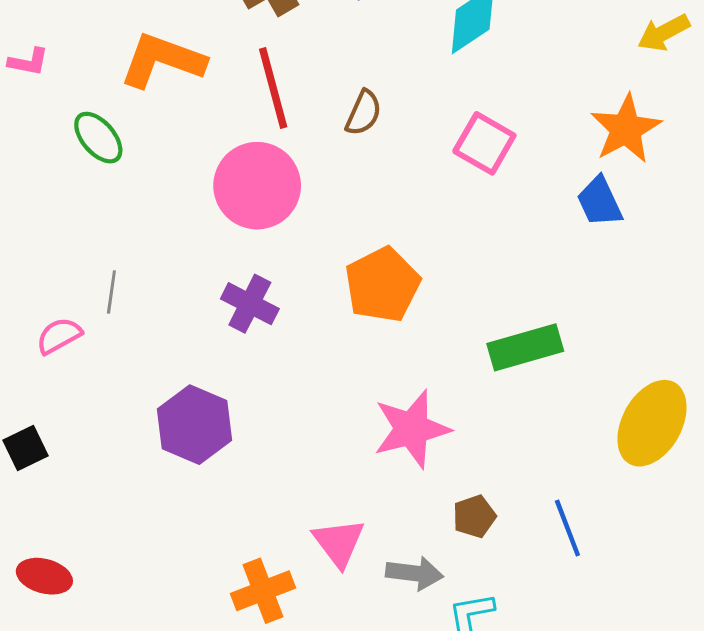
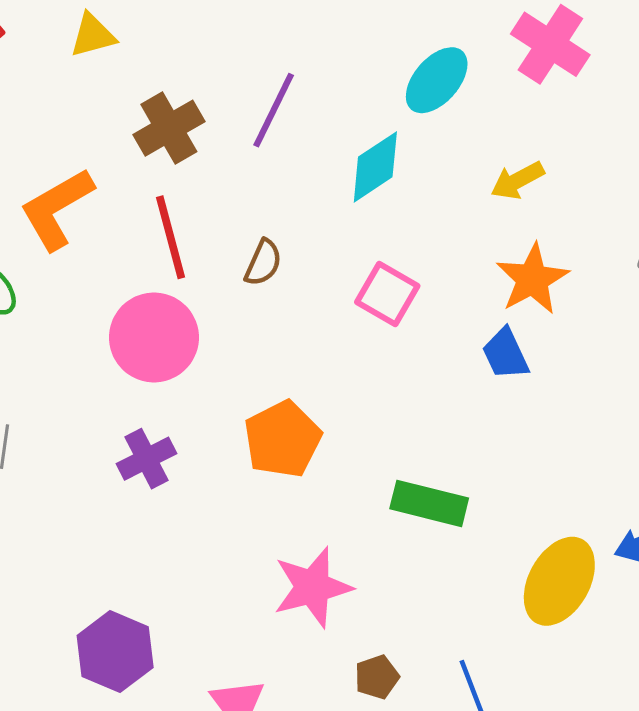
yellow arrow: (664, 33) -> (517, 180), moved
orange L-shape: (162, 60) -> (57, 209), turned -50
purple cross: (250, 304) -> (146, 459), turned 36
green rectangle: (525, 347) -> (429, 503), turned 30
purple hexagon: (194, 425) -> (115, 652), moved

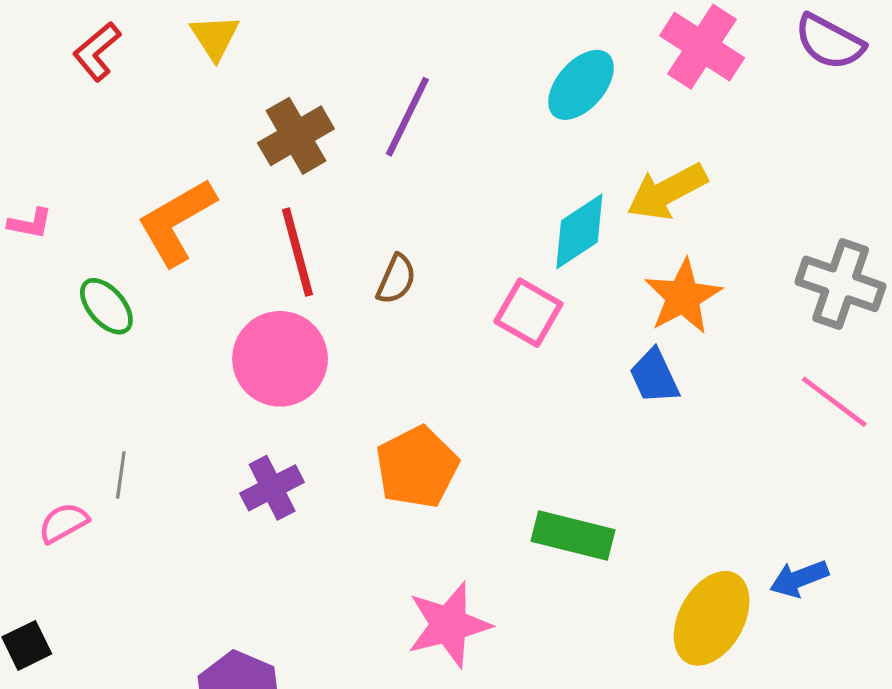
yellow triangle: (93, 35) -> (215, 37), turned -48
cyan diamond: (375, 167) -> (579, 231), moved
yellow arrow: (517, 180) -> (667, 192), size x1.4

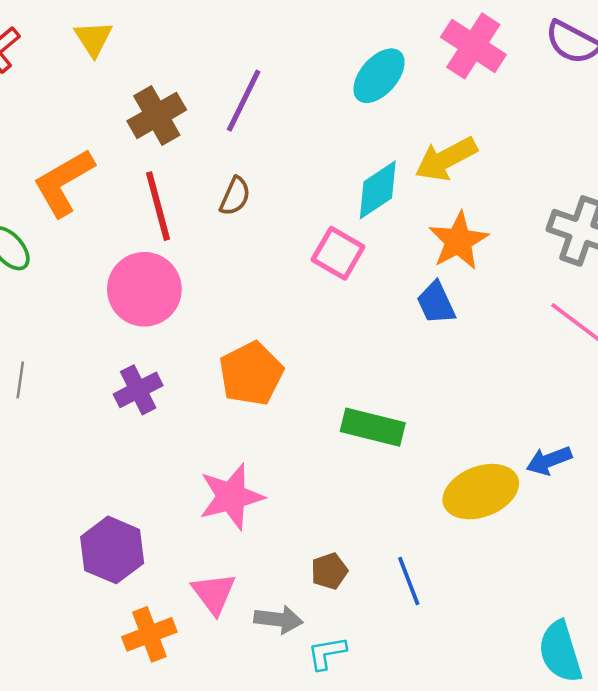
brown semicircle: (396, 279) -> (235, 196), moved
yellow ellipse: (712, 618) -> (481, 492), turned 40
pink star: (449, 625) -> (231, 497), moved

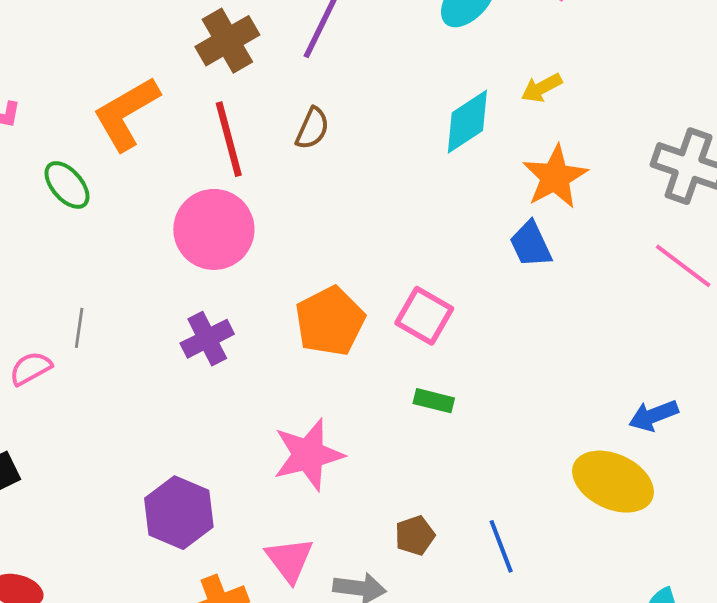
yellow arrow: (446, 159) -> (542, 88), size x0.6
pink square: (338, 253) -> (424, 316), moved
green rectangle: (373, 427) -> (434, 401), moved, size x0.6
yellow ellipse: (481, 492) -> (613, 482), moved, turned 46

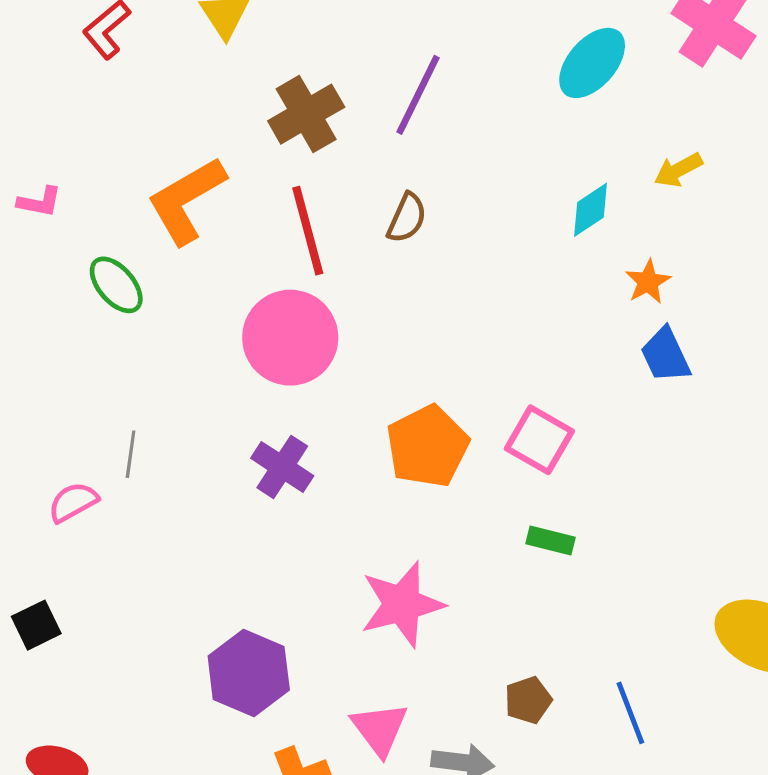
cyan diamond: (467, 122) -> (590, 210), size x0.7
orange star: (555, 177) -> (648, 282), moved, size x0.6
purple cross: (207, 339) -> (282, 467), turned -30

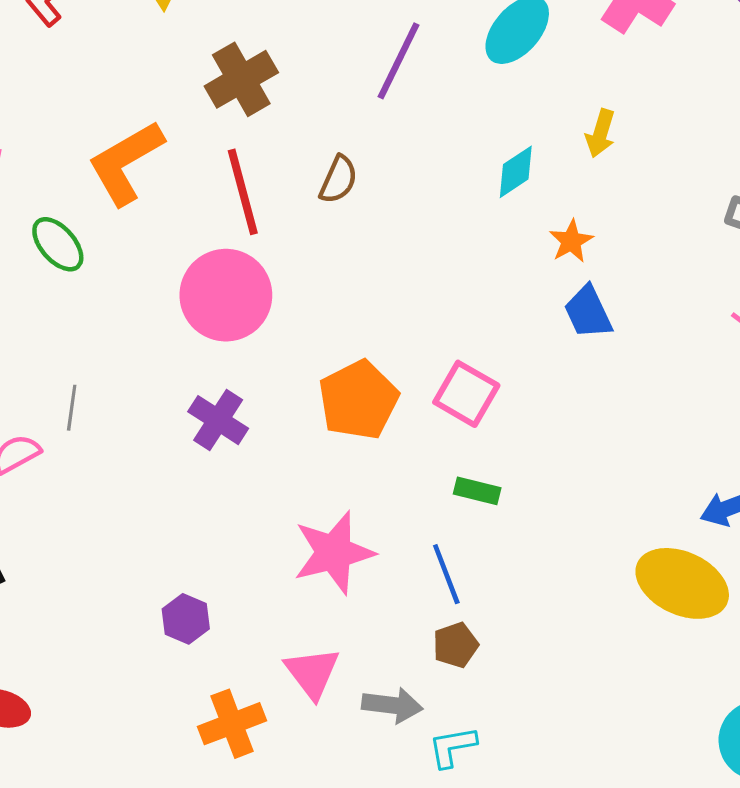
purple line: (418, 95) -> (399, 61), moved
yellow arrow: (678, 170) -> (600, 133), turned -45
purple hexagon: (249, 673) -> (186, 619), size x0.6
blue line: (630, 713) -> (446, 574), moved

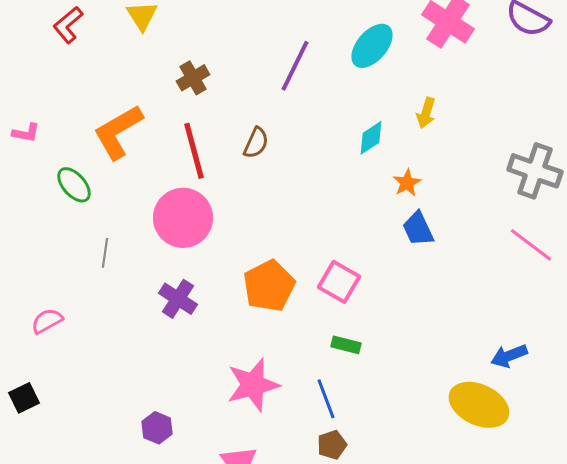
brown cross: (241, 79) -> (193, 78), size x0.7
gray line: (72, 408) -> (105, 253), moved

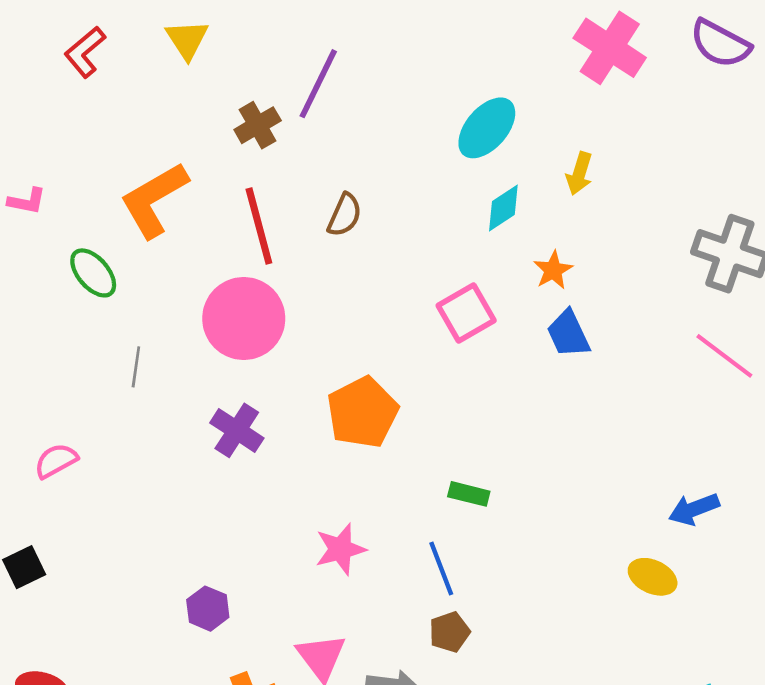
cyan ellipse: (372, 46) -> (487, 128), moved
purple line: (295, 66) -> (318, 84), moved
pink square: (339, 282) -> (466, 313), moved, turned 30
pink star: (253, 385) -> (340, 549), size x0.7
yellow ellipse: (479, 405) -> (653, 577), size x0.6

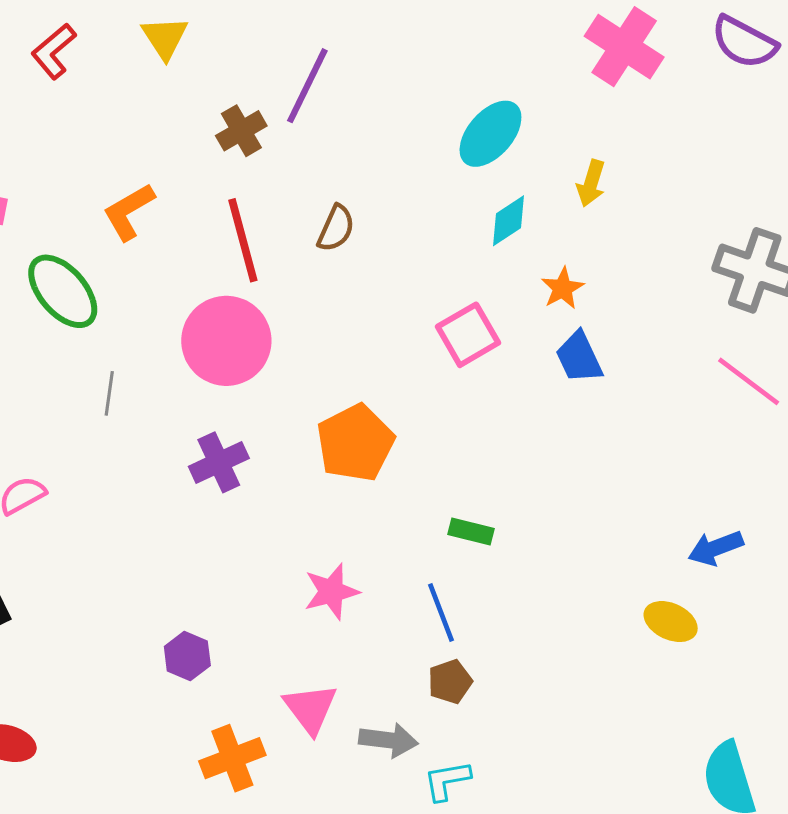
orange L-shape: (154, 200) -> (129, 212), size x0.7
green ellipse: (93, 273) -> (63, 291), size x1.4
purple cross: (237, 430) -> (219, 462), turned 32

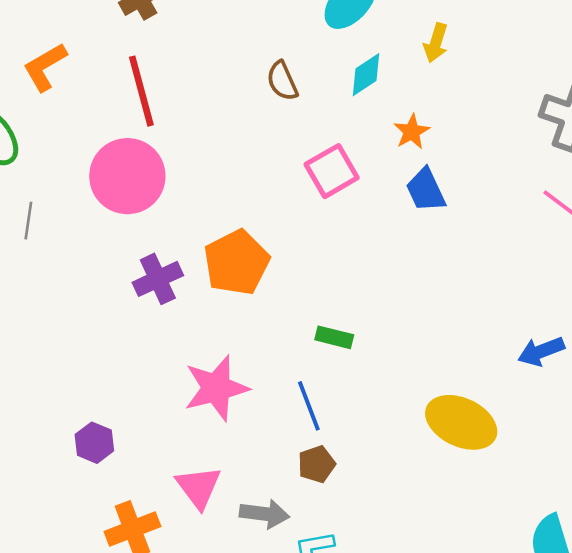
brown semicircle: (336, 228) -> (282, 81), moved, turned 132
purple cross: (219, 462) -> (158, 279), moved
pink star: (331, 591) -> (216, 388), size x1.4
yellow ellipse: (671, 622) -> (461, 422), moved, size x1.6

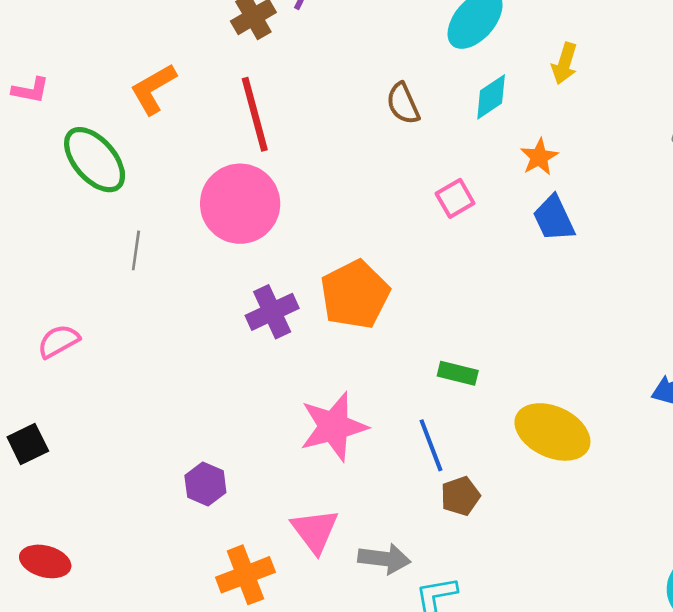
pink square: (332, 171) -> (455, 198), size x0.7
yellow ellipse: (461, 422) -> (552, 432), moved
brown pentagon: (317, 464) -> (460, 496), moved

